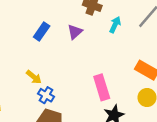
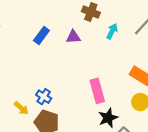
purple triangle: (75, 32) -> (73, 37), turned 35
yellow arrow: (34, 77) -> (21, 108), moved

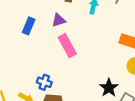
pink rectangle: (97, 91) -> (67, 46), moved

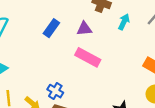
pink rectangle: (67, 46) -> (88, 57), turned -45

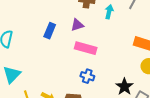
blue cross: (55, 91) -> (87, 76), moved

